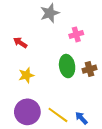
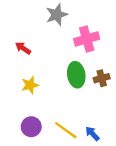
pink cross: (76, 34) -> (87, 39), size x1.5
purple circle: (27, 112) -> (31, 127), size x0.7

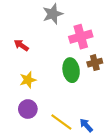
brown cross: (102, 78) -> (95, 63), moved
purple circle: (31, 127) -> (28, 109), moved

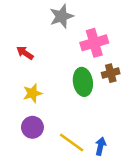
blue arrow: (86, 125) -> (101, 146), turned 56

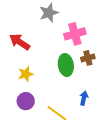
red arrow: (25, 53) -> (20, 42), size x1.5
blue arrow: (101, 146) -> (84, 98), moved

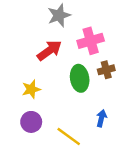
red arrow: (20, 42) -> (49, 50), moved, turned 110

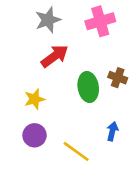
gray star: (59, 15) -> (48, 20), moved
pink cross: (91, 41) -> (100, 21), moved
brown cross: (106, 70) -> (118, 78), turned 35

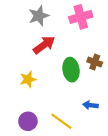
blue arrow: (112, 131) -> (90, 105), turned -96
purple circle: (35, 135) -> (28, 121), moved

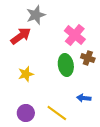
pink cross: (81, 17) -> (75, 35), moved, turned -35
red arrow: (44, 45) -> (21, 36), moved

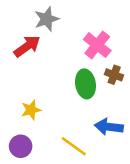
yellow star: (26, 74) -> (31, 110), moved
blue arrow: (84, 98) -> (109, 127), size x1.5
purple circle: (26, 113) -> (21, 146), moved

